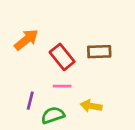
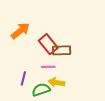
brown rectangle: (99, 52) -> (62, 50), moved
yellow arrow: (91, 106) -> (57, 82), moved

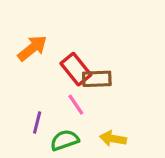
pink line: (48, 67) -> (76, 105), turned 56
yellow arrow: (57, 82) -> (113, 139), moved

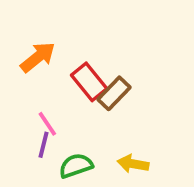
brown rectangle: (97, 79) -> (114, 93), turned -44
pink line: (76, 105) -> (47, 124), moved

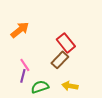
red rectangle: (89, 82) -> (66, 43), moved
brown rectangle: (114, 93) -> (60, 60), moved

